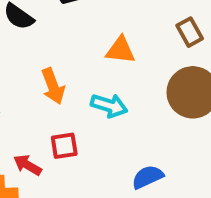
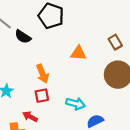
cyan arrow: (109, 106) -> (76, 104), moved
red square: (64, 146) -> (42, 96), moved

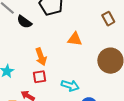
brown rectangle: (115, 42) -> (108, 19), moved

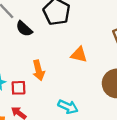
red square: (39, 77) -> (18, 88), moved

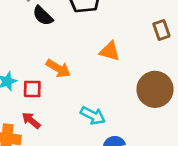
orange arrow: (39, 70) -> (58, 68), turned -48

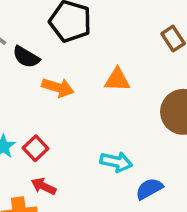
orange arrow: (58, 68) -> (58, 88), moved
red square: (32, 89) -> (36, 148), turned -30

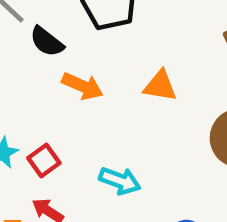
cyan arrow: (116, 162) -> (120, 181), moved

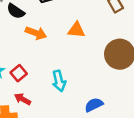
cyan arrow: (120, 181) -> (59, 81), turned 60

